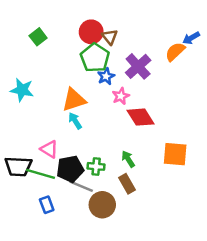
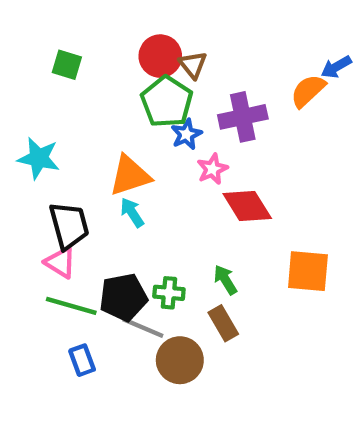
green square: (38, 37) -> (67, 65), turned -35
purple cross: (138, 66) -> (243, 117), turned 30
pink triangle: (49, 149) -> (60, 262), moved
black trapezoid: (18, 166) -> (69, 226), moved, turned -108

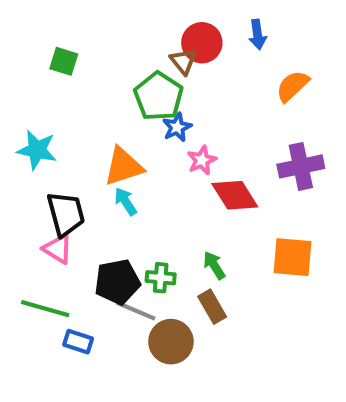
red circle: (160, 56) -> (202, 43), moved
blue arrow: (336, 67) -> (258, 34), moved, turned -68
purple cross: (243, 117) -> (301, 166), moved
green line: (71, 306) -> (45, 309), moved
blue rectangle: (82, 360) -> (78, 342), turned -52

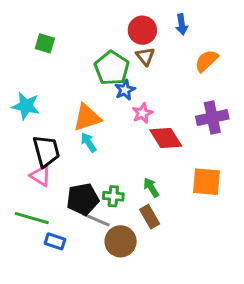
brown triangle: (183, 61) -> (145, 56), moved

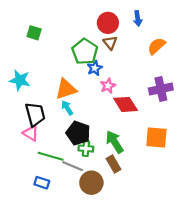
green arrow: (151, 187) -> (115, 142), size x1.5
black pentagon: (83, 199) -> (78, 133), moved, turned 30
green line: (32, 218) -> (51, 156), moved

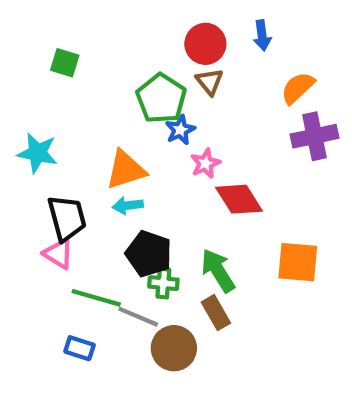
purple cross: (161, 89) -> (315, 136), moved
cyan arrow: (67, 108) -> (128, 205), turned -64

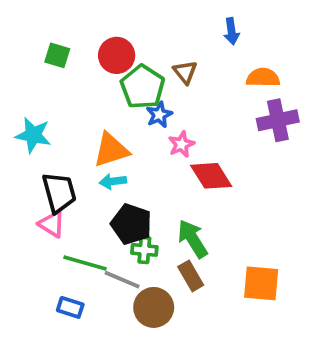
red circle: (205, 44) -> (117, 55), moved
orange semicircle: (298, 88) -> (263, 78), turned 44
orange square: (298, 262) -> (261, 283), moved

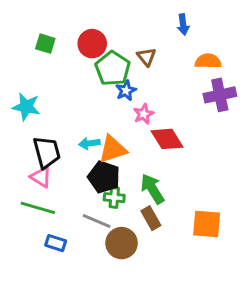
orange triangle: (111, 150) -> (113, 149), moved
green line: (85, 263) -> (38, 208), moved

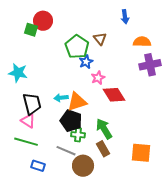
red circle: (92, 44) -> (43, 21), moved

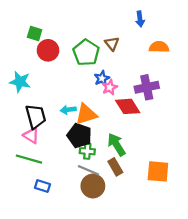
red circle: (43, 21) -> (48, 50), moved
blue star: (86, 62) -> (102, 78), moved
purple cross: (150, 65) -> (147, 87), moved
gray line: (66, 151) -> (88, 170), moved

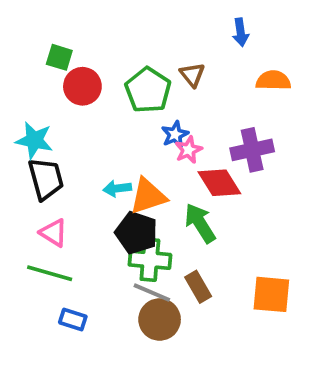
black trapezoid: (36, 116) -> (46, 179), moved
green arrow: (116, 145) -> (200, 223), moved
green cross: (87, 151) -> (150, 260), size x1.5

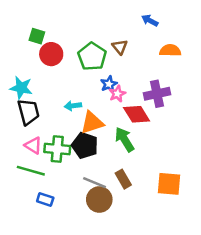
blue arrow: (241, 32) -> (150, 20), turned 126
cyan arrow: (117, 188) -> (73, 106), moved
green cross: (150, 260) -> (57, 149), moved

